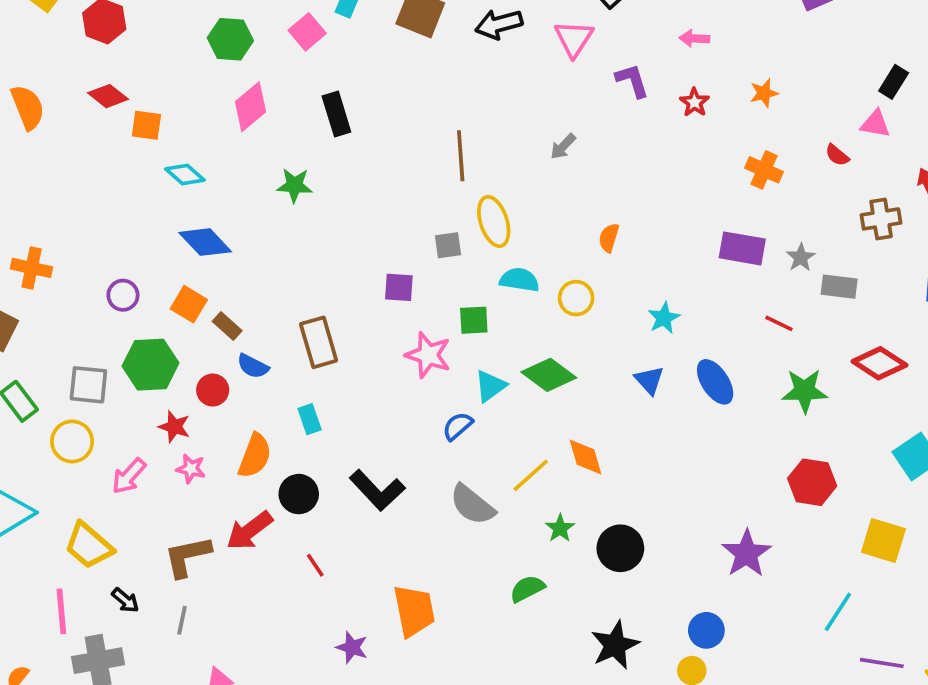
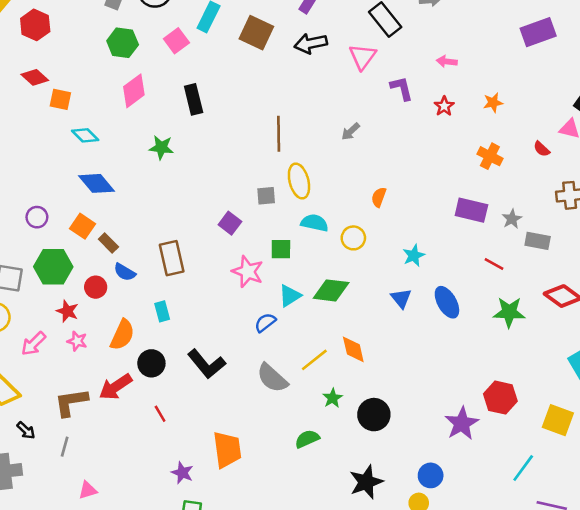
purple square: (399, 287) -> (230, 223), turned 30
green diamond: (549, 375) -> (331, 290), turned -33
red hexagon: (812, 482) -> (500, 398), moved

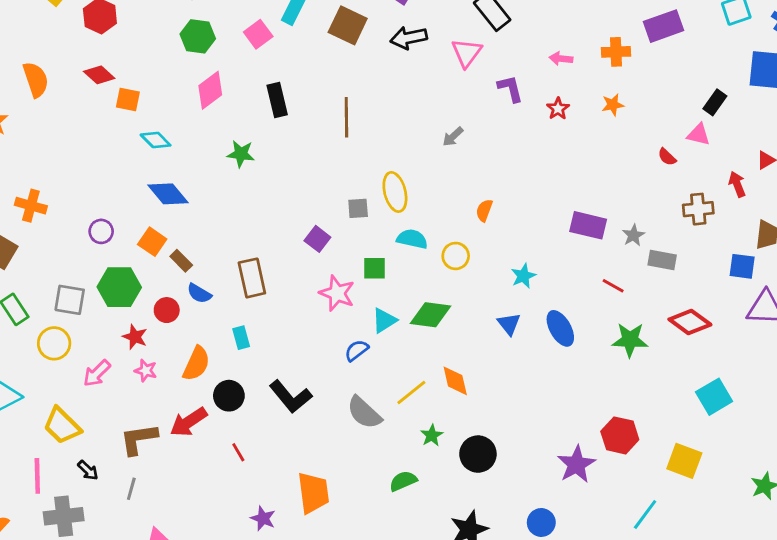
brown line: (279, 134) -> (346, 117), moved
orange cross: (490, 156) -> (616, 52), moved, turned -30

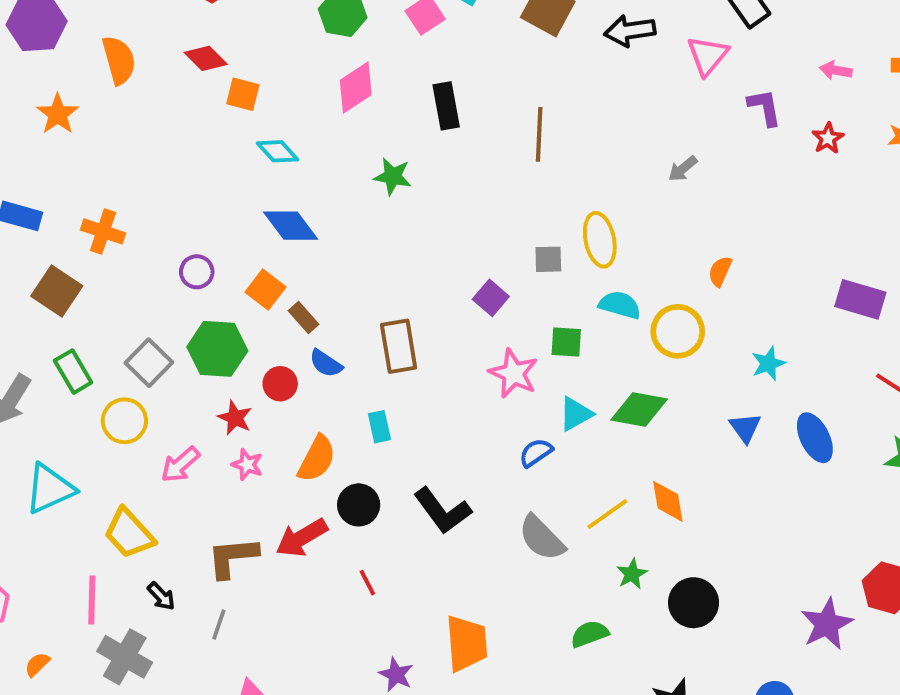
yellow circle: (456, 256) -> (678, 331), size x1.4
gray square: (70, 300) -> (149, 363), turned 32
gray cross: (64, 516) -> (125, 657), turned 33

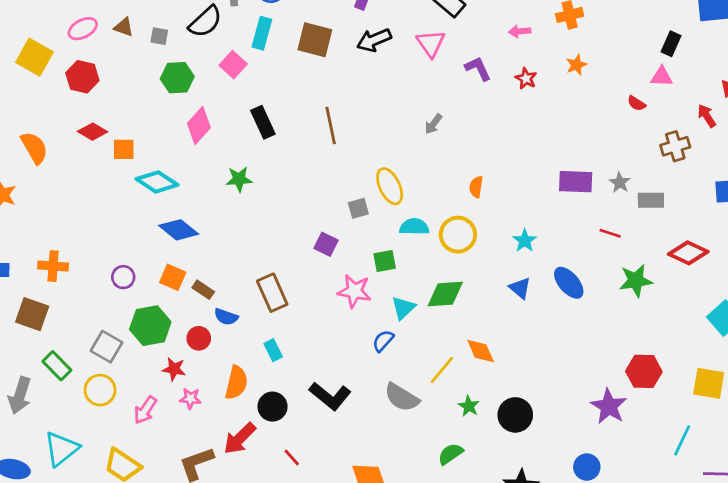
cyan diamond: (278, 151) -> (157, 182), size x1.4

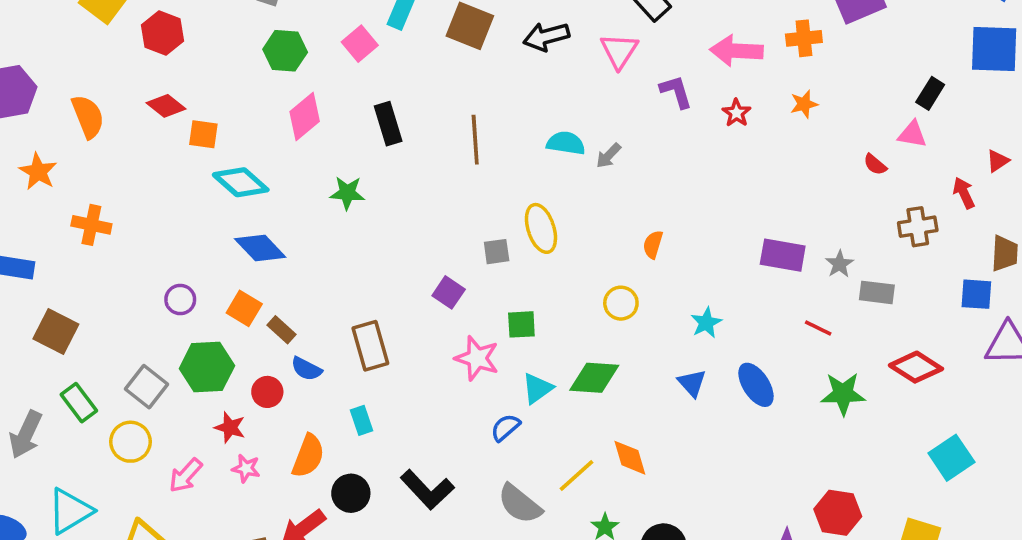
pink arrow: (520, 31) -> (736, 51), size x1.8
cyan semicircle: (414, 227) -> (566, 143), moved
yellow circle: (458, 235) -> (621, 303), size x0.7
orange cross: (53, 266) -> (91, 225), moved

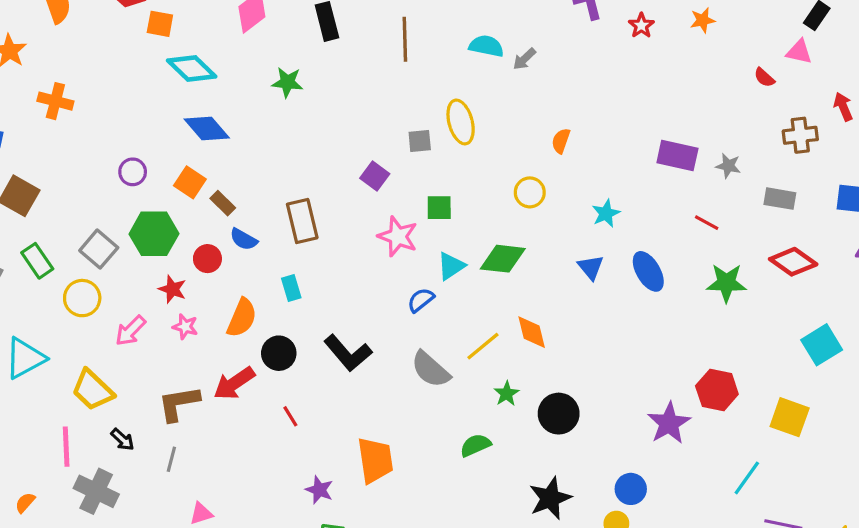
gray star: (840, 264) -> (728, 166), turned -30
gray rectangle: (877, 292) -> (780, 199), moved

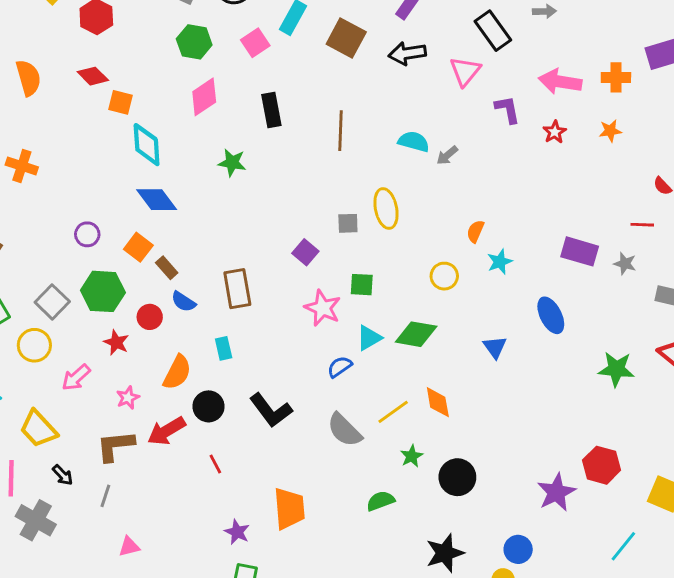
cyan diamond: (192, 69) -> (147, 145), turned 39
cyan star: (606, 213) -> (500, 262), moved
red line: (707, 223) -> (642, 225), moved, turned -30
blue ellipse: (648, 271) -> (551, 315), moved
pink star: (185, 327) -> (128, 398), moved, turned 30

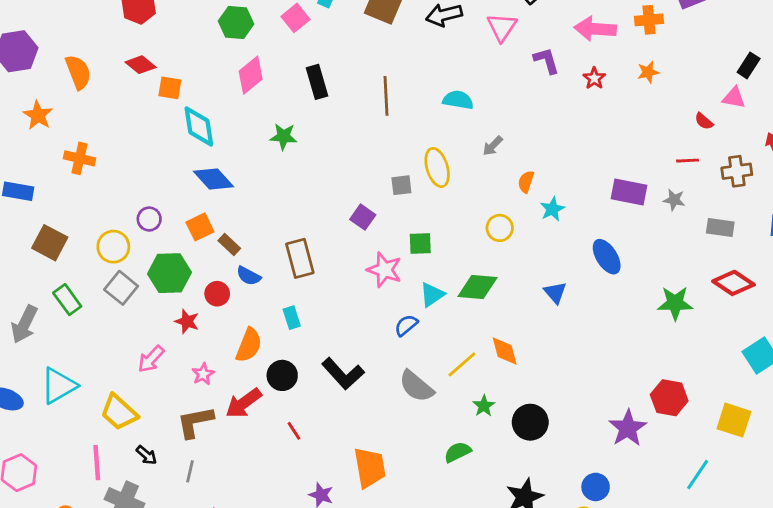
gray arrow: (447, 155) -> (493, 146), moved
orange square: (138, 247) -> (200, 227), turned 32
yellow circle: (34, 345) -> (113, 247), moved

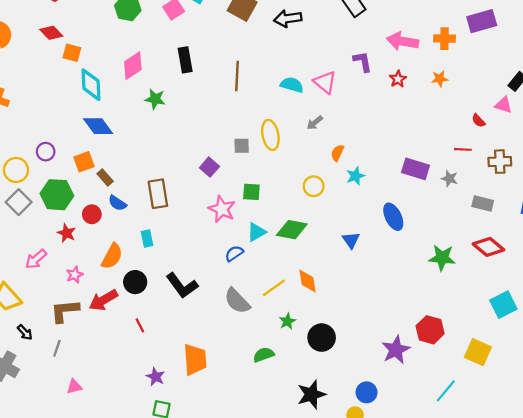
pink triangle: (502, 27) -> (325, 82), moved, turned -30
pink diamond: (251, 75) -> (133, 66), moved

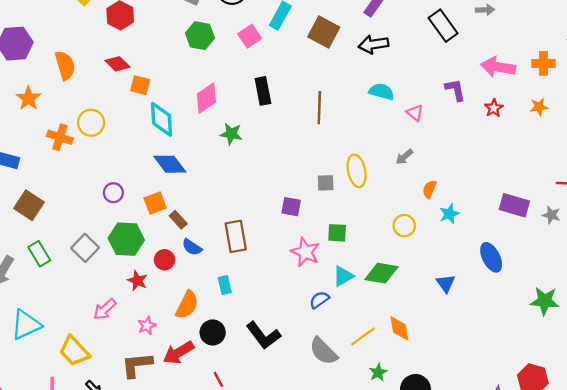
pink triangle: (325, 82) -> (415, 113), size x0.7
cyan semicircle: (292, 85) -> (382, 92), moved
purple square: (209, 167) -> (291, 207), turned -30
yellow circle: (16, 170) -> (91, 123), moved

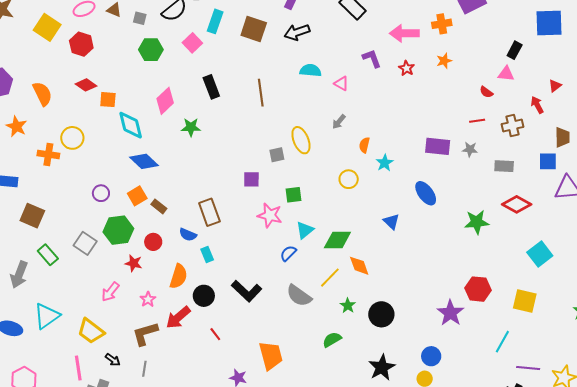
blue semicircle: (192, 247) -> (188, 235), moved
green diamond: (381, 273) -> (337, 240), moved

